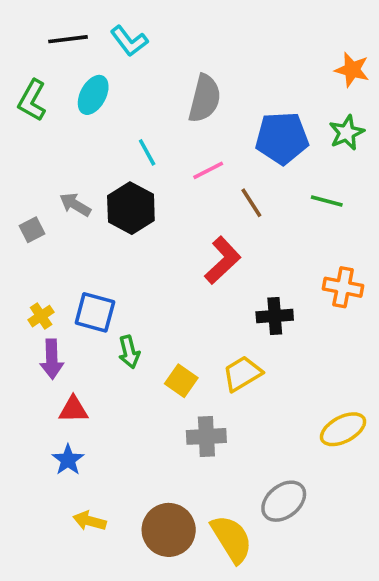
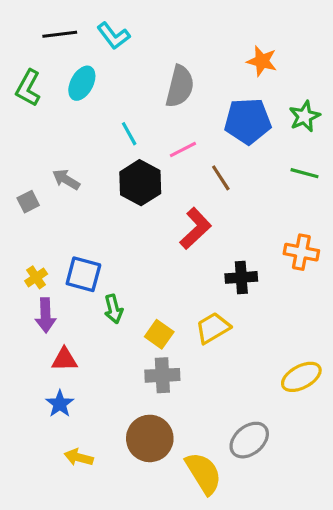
orange star: (352, 70) -> (262, 61), moved
green line: (327, 201) -> (305, 173), moved
black hexagon: (131, 208) -> (140, 183), moved
gray cross: (206, 436) -> (162, 375), moved
brown circle: (169, 530) -> (150, 438), moved

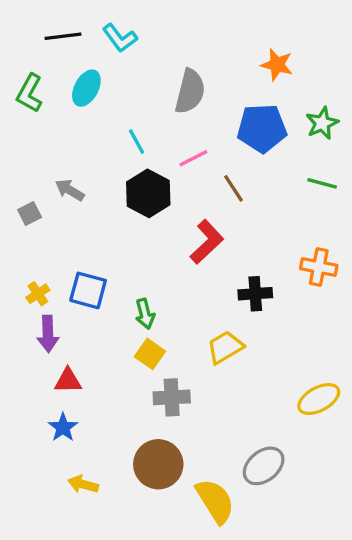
green arrow: (113, 309) -> (145, 314), moved
yellow square: (159, 334) -> (150, 354), moved

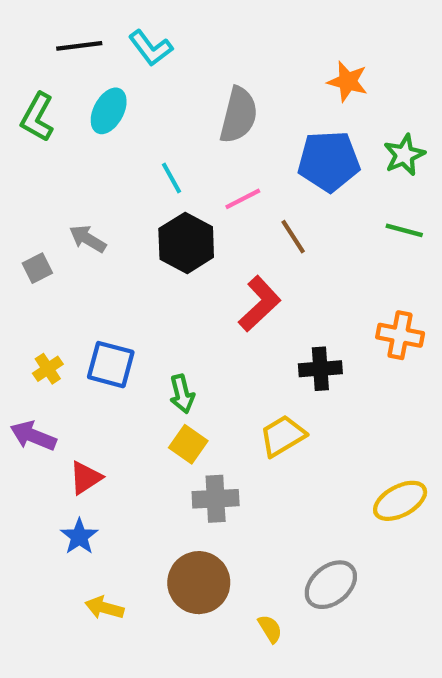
purple arrow: (48, 334) -> (33, 436), moved, turned 114
red triangle: (68, 381) -> (86, 478), turned -32
yellow semicircle: (215, 501) -> (270, 629), size x0.5

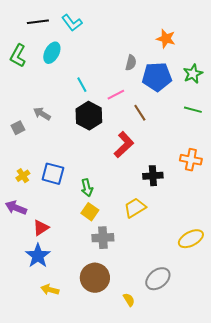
gray semicircle: (239, 115) -> (131, 63), moved, size x0.6
blue star: (79, 536) -> (38, 256), size x1.4

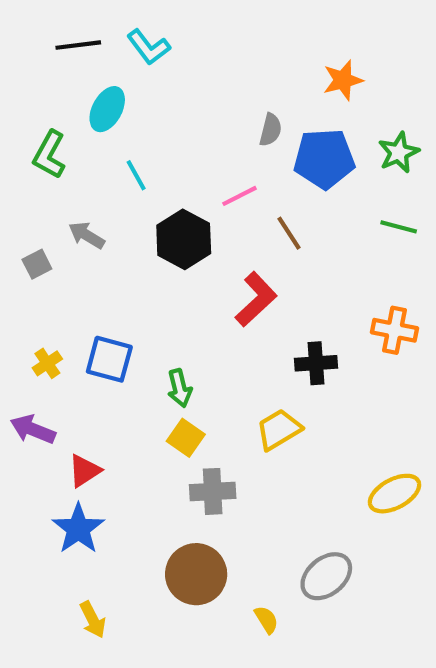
orange star: (166, 39) -> (343, 80), turned -30
green L-shape: (18, 56) -> (49, 155), moved
cyan line: (82, 85) -> (136, 175), moved
yellow arrow: (50, 290) -> (93, 620), moved, turned -132

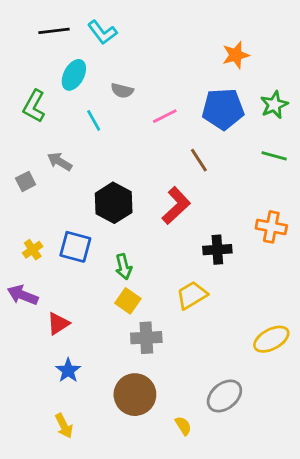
gray semicircle: (270, 130) -> (122, 91), moved, turned 90
pink line: (239, 196) -> (165, 116), moved
black hexagon: (184, 239) -> (114, 203), moved
blue star: (78, 529) -> (68, 370), moved, size x0.7

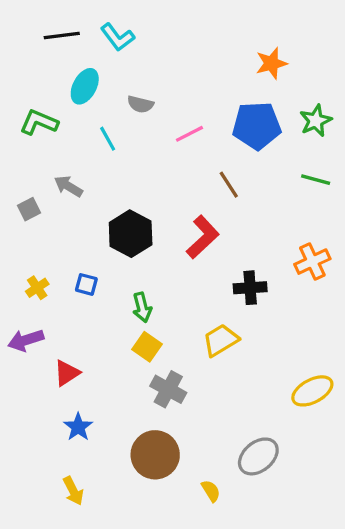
green L-shape: (34, 106) -> (39, 122), turned 84
orange cross: (271, 227) -> (312, 262), turned -36
blue square: (75, 247) -> (86, 284), size x0.6
purple arrow: (23, 295) -> (26, 340), turned -40
gray cross: (146, 338) -> (168, 389), turned 32

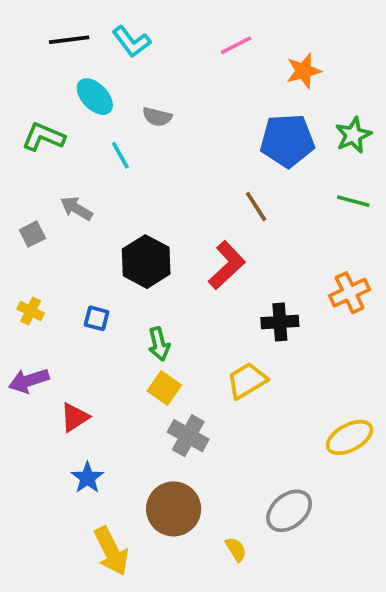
cyan ellipse: (85, 86) -> (95, 97), turned -72
pink line: (190, 134) -> (236, 45), moved
yellow cross: (37, 288) -> (31, 311), moved, turned -30
yellow arrow: (73, 491) -> (111, 551), moved, size x1.5

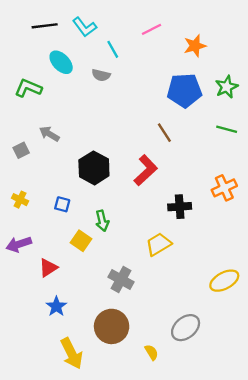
cyan line: (120, 155) -> (113, 49), moved
yellow square: (164, 388) -> (81, 241), moved

